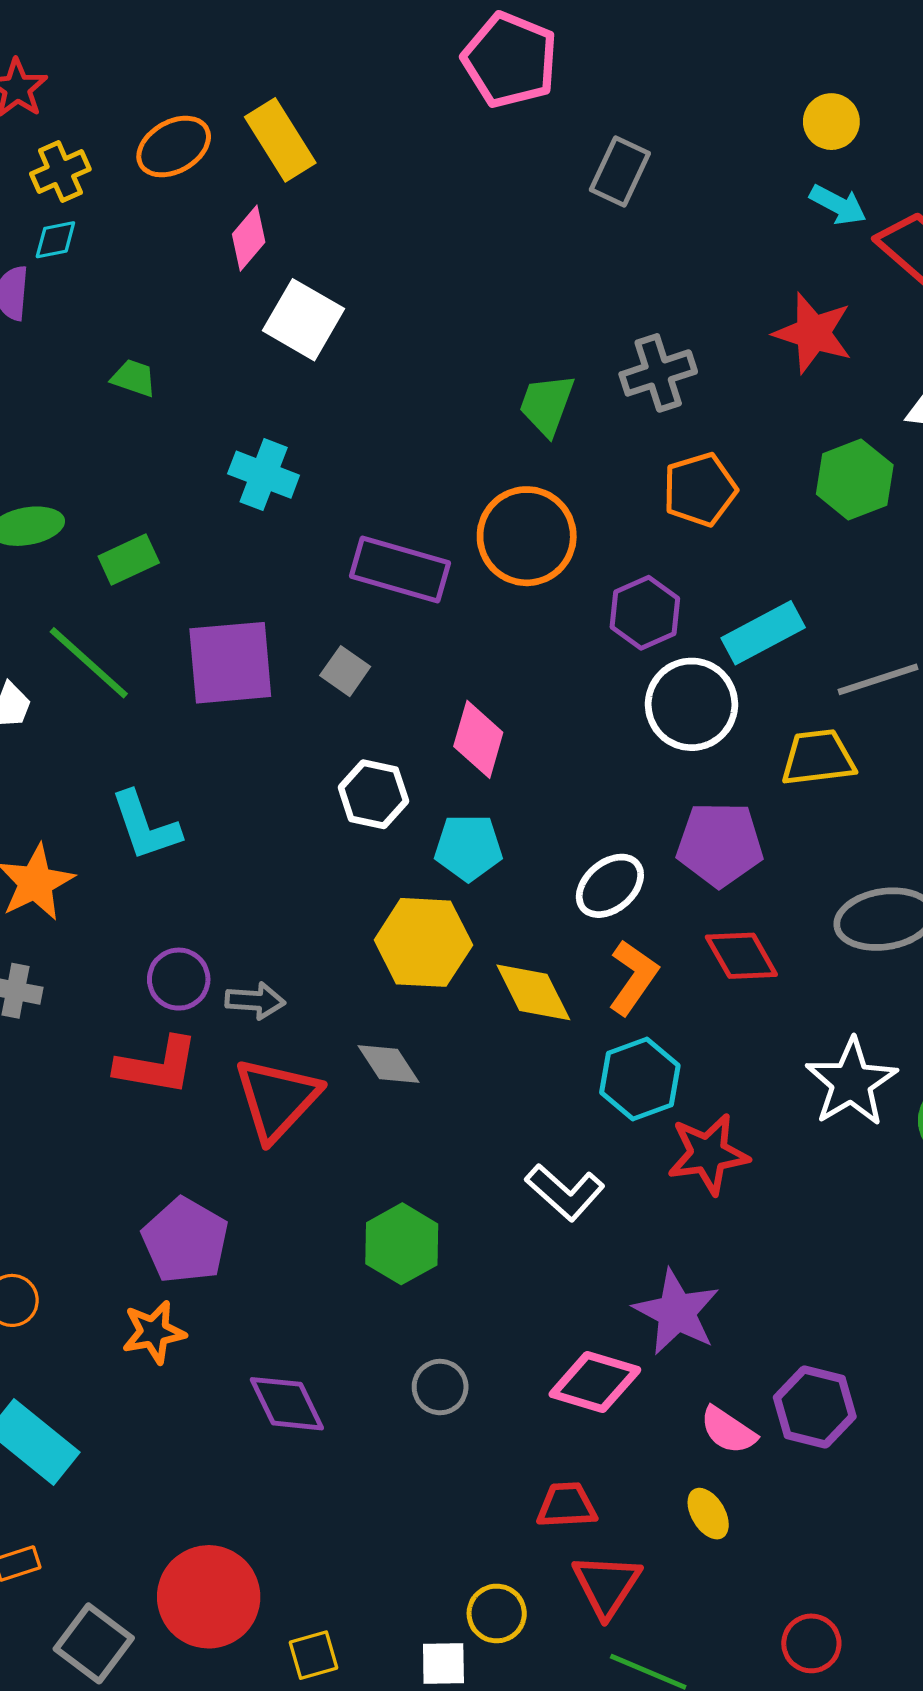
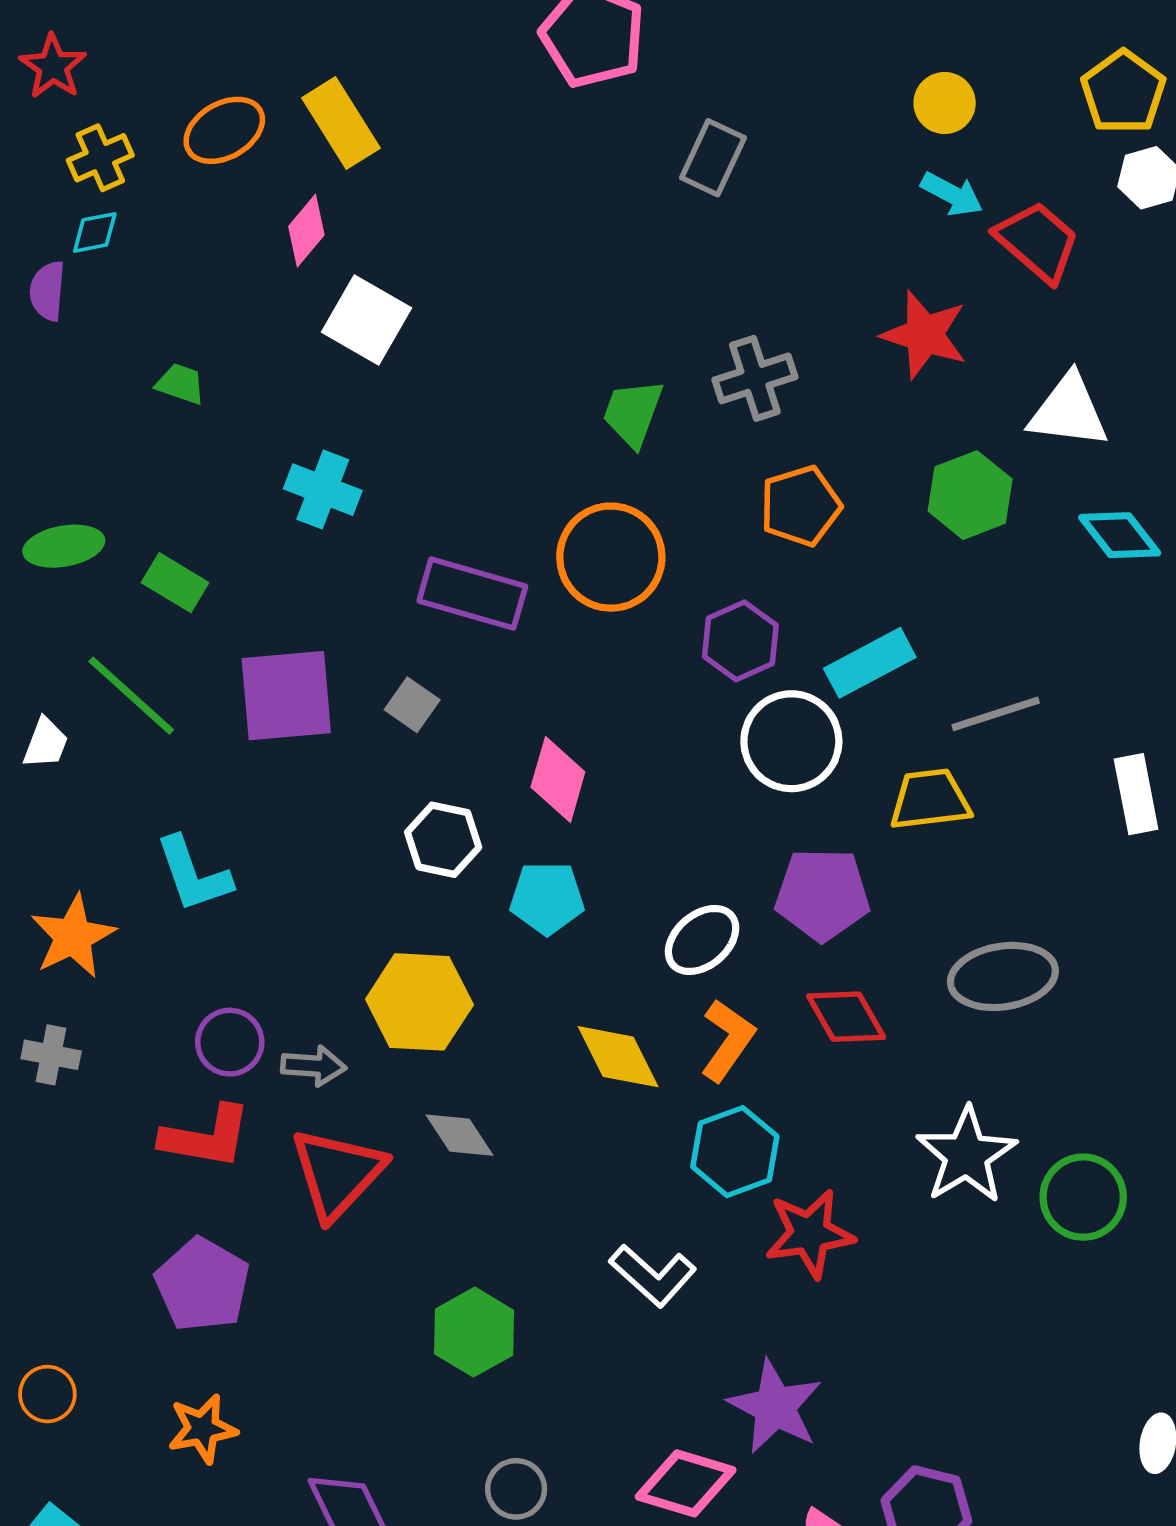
green rectangle: (129, 559) -> (175, 583), turned 56
yellow hexagon: (423, 942) -> (419, 1002), moved
purple pentagon: (185, 1240) -> (202, 1285), moved

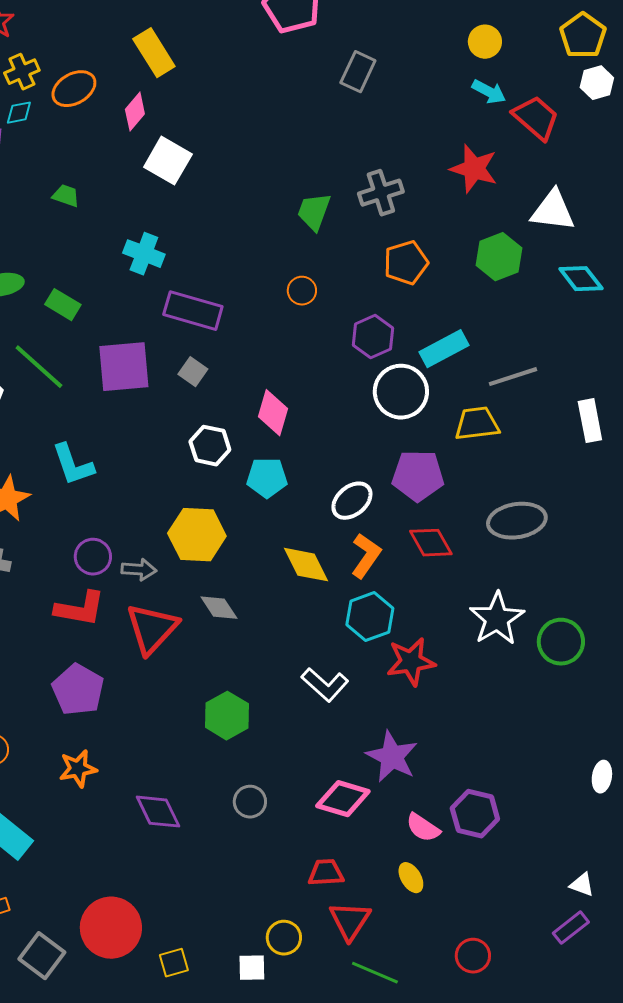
orange ellipse: (224, 130) -> (74, 89), moved
orange circle: (611, 557) -> (302, 291), size x0.5
purple rectangle: (472, 594) -> (193, 311), moved

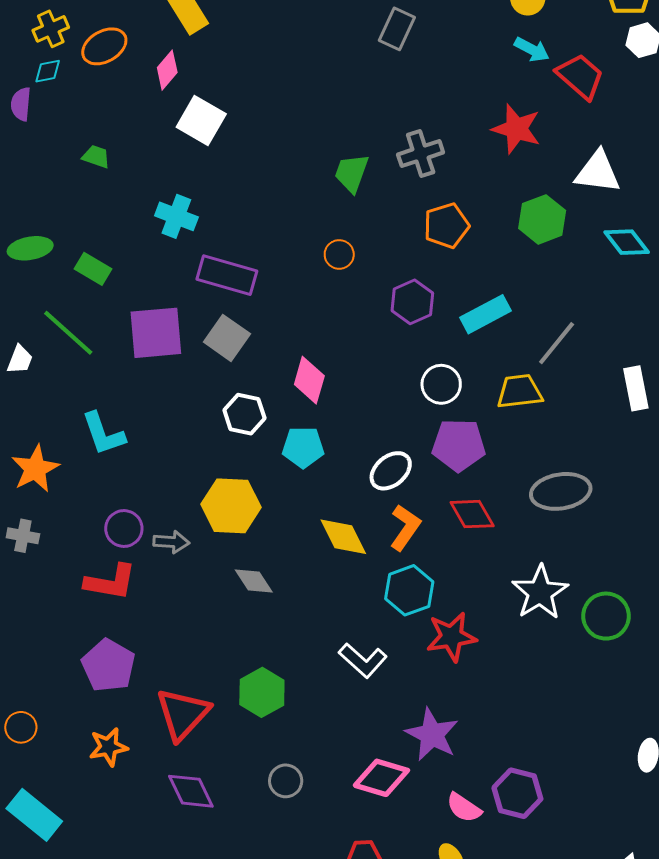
gray square: (193, 372) -> (227, 338), size x1.5
gray line: (513, 377) -> (557, 343), turned -33
white circle: (401, 392) -> (441, 384), moved, size x0.7
red triangle: (152, 629) -> (183, 714), moved

